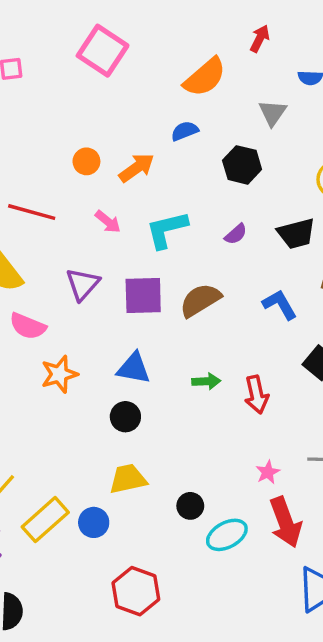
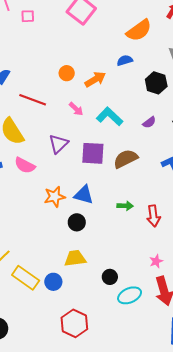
cyan L-shape: (167, 230) -> (110, 116), turned 52
orange star: (59, 374) -> (55, 197), moved
yellow rectangle: (45, 520) -> (26, 278), turned 72

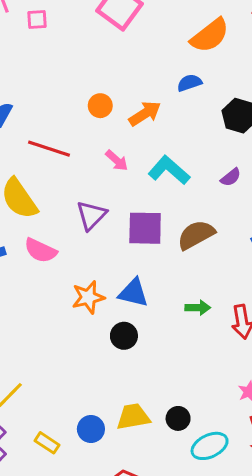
yellow trapezoid: (75, 258) -> (133, 417), moved
yellow rectangle: (26, 278) -> (47, 443), moved, size x0.6

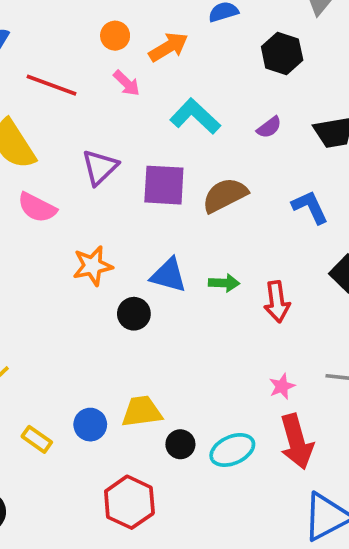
pink arrow: (117, 160) -> (127, 83), moved
blue triangle: (133, 293) -> (169, 275), moved
black circle: (178, 418) -> (180, 444), moved

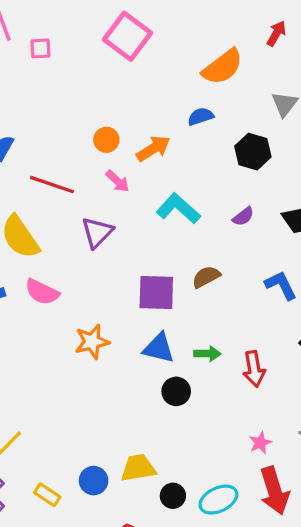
purple triangle: (100, 167) -> (97, 232), moved
purple square: (164, 185) -> (156, 292), moved
brown semicircle: (225, 195) -> (206, 277), size x0.7
black circle: (134, 314) -> (176, 391), moved

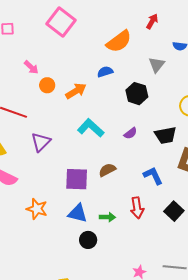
pink arrow: (117, 181) -> (31, 67), moved
orange star: (92, 342) -> (37, 209), turned 30
red arrow: (254, 369) -> (137, 208), moved

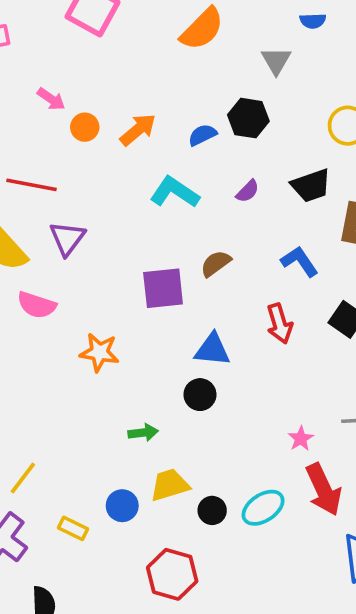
blue semicircle: (105, 72) -> (202, 135), moved
purple triangle: (41, 142) -> (67, 238), moved
blue triangle: (78, 213) -> (212, 350), moved
green arrow: (107, 217) -> (143, 433), moved

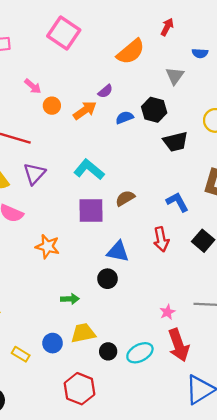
black trapezoid: (311, 186) -> (175, 142), moved
purple semicircle: (248, 191) -> (105, 91), moved
cyan L-shape: (175, 192) -> (89, 170), moved

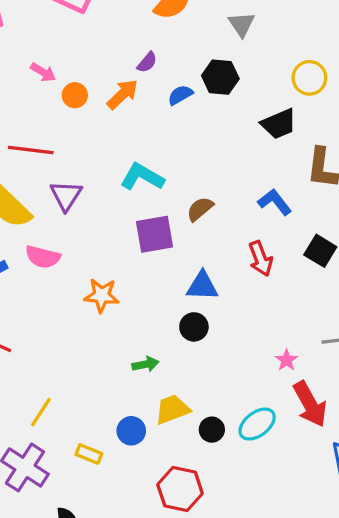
black trapezoid: (175, 142) -> (279, 124), moved

